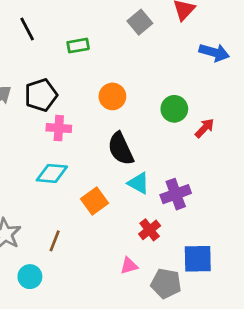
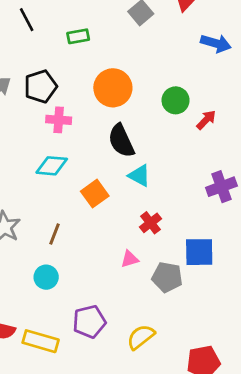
orange circle: (112, 96) -> (113, 88), size x1.4
purple cross: (176, 194) -> (221, 187), moved
cyan circle: (30, 277) -> (46, 277), moved

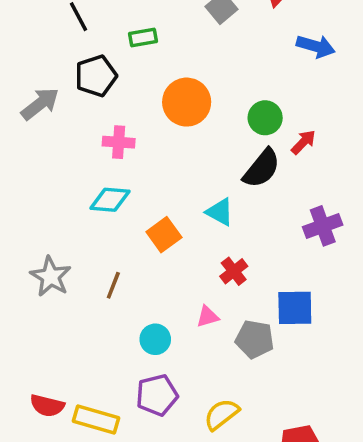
black pentagon: (41, 86) -> (96, 76), moved
black semicircle: (121, 141) -> (262, 168), moved, turned -116
cyan circle: (46, 277) -> (155, 339), moved

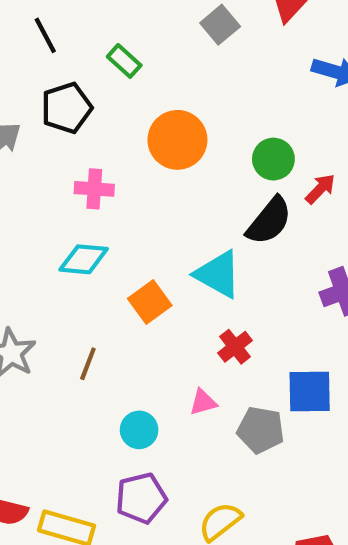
green rectangle: (143, 38) -> (124, 61), turned 52
cyan triangle: (220, 212) -> (218, 274), size x1.4

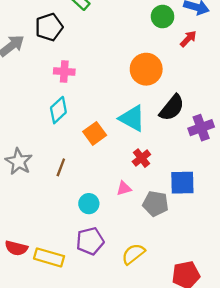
orange circle: (177, 140) -> (146, 69), moved
green circle: (273, 159) -> (163, 17), moved
red arrow: (320, 189) -> (188, 39), moved
black semicircle: (269, 221) -> (172, 108), moved
cyan diamond: (84, 259) -> (58, 110), turned -48

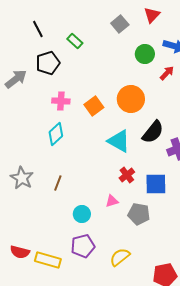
orange square: (95, 133) -> (94, 106), moved
blue square: (182, 183) -> (156, 184), moved

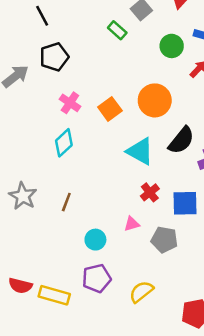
green rectangle: (75, 41) -> (117, 30), moved
pink cross: (61, 101) -> (70, 103), turned 30

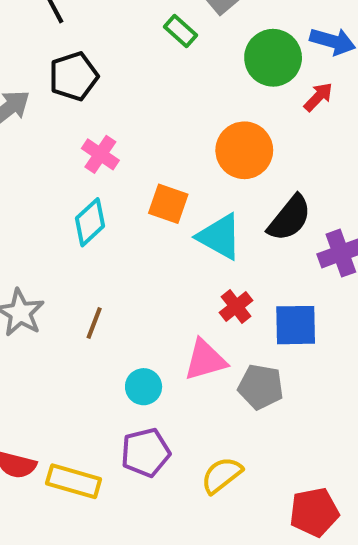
green circle: (172, 46) -> (273, 58), size x1.4
orange square: (110, 109) -> (168, 204), moved, turned -35
pink triangle: (132, 224) -> (205, 360), size x1.6

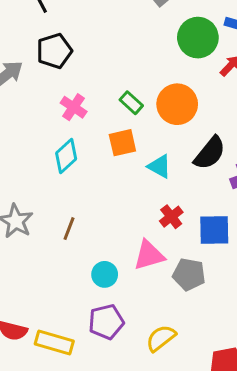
green rectangle: (181, 31) -> (131, 103), moved
orange square: (168, 204) -> (122, 143), turned -32
cyan triangle: (220, 237) -> (159, 166), size x0.7

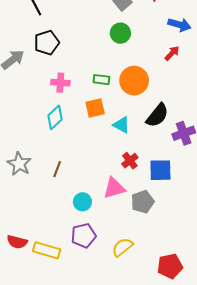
green circle: (198, 38) -> (120, 33), moved, size x0.7
green rectangle: (131, 103) -> (101, 80), turned -35
pink cross: (74, 107) -> (60, 83), turned -30
gray pentagon: (189, 274) -> (143, 202), turned -30

